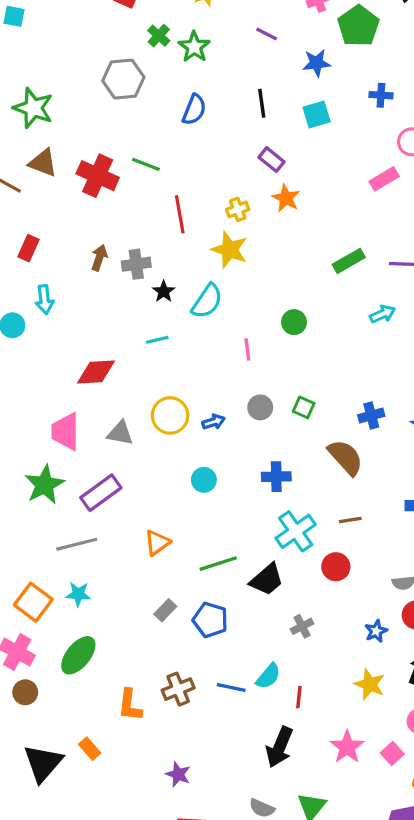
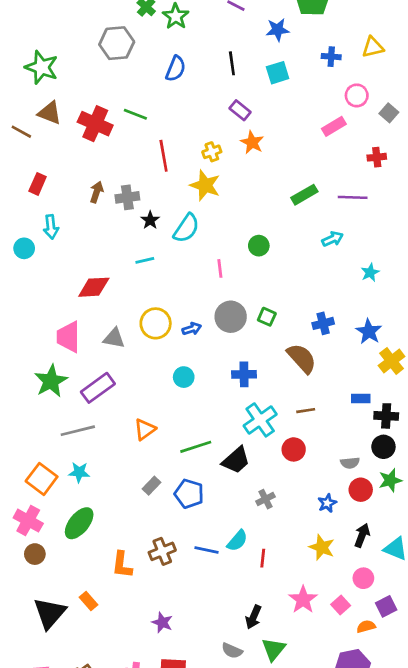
gray circle: (260, 407) -> (231, 317), size x1.5
black arrow: (280, 747) -> (253, 617), moved, size x0.7

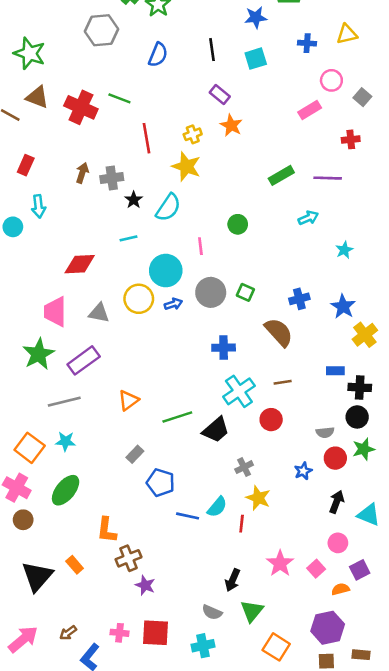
cyan circle: (184, 377) -> (166, 271), moved, size x1.6
blue pentagon: (189, 494) -> (161, 483), moved
yellow star: (322, 547) -> (258, 498), moved
brown cross: (162, 551) -> (128, 558), moved

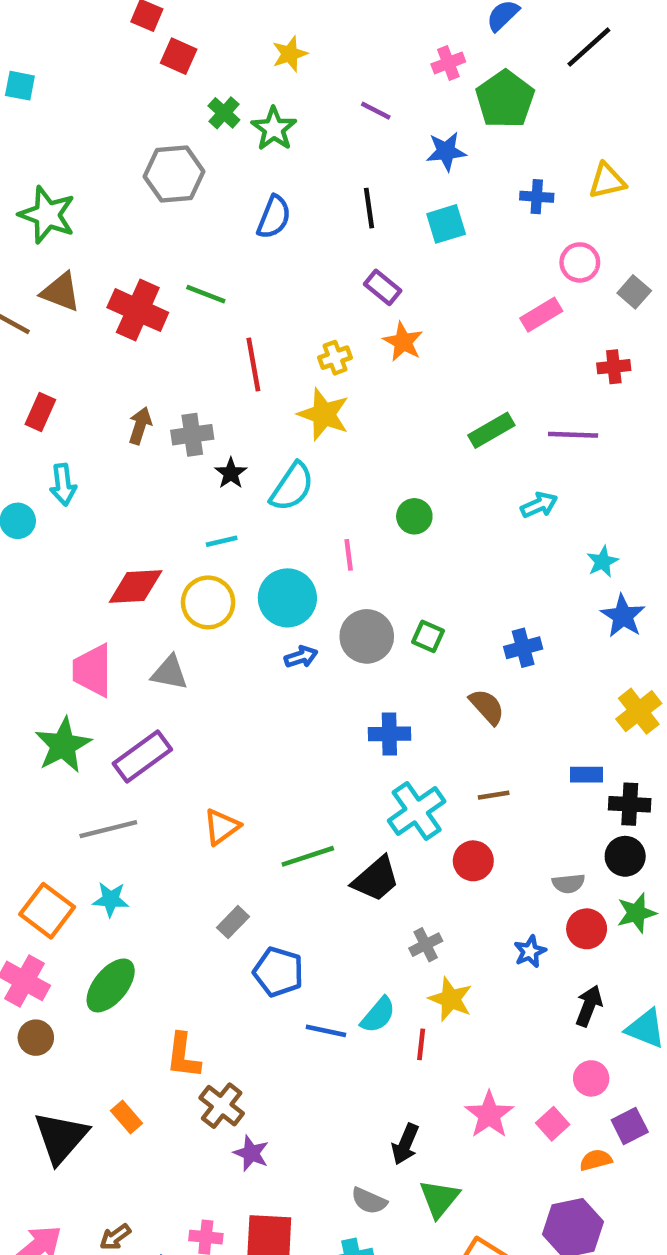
yellow circle: (139, 299) -> (208, 602), moved
blue star: (343, 307) -> (623, 616), moved
brown semicircle: (279, 332) -> (487, 707), size x0.7
brown cross: (128, 558) -> (222, 1106), turned -30

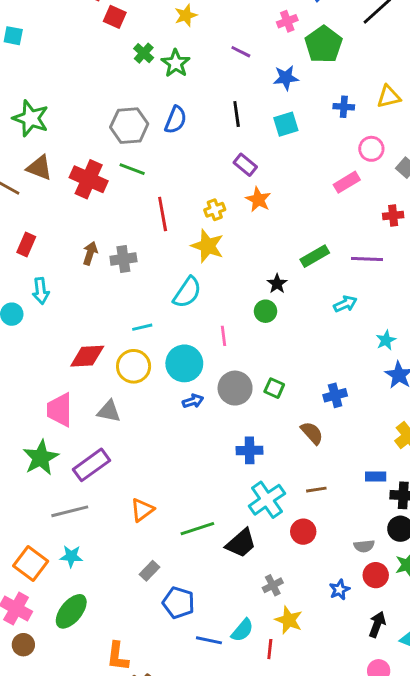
gray hexagon: (174, 174) -> (129, 126), moved
black star: (231, 473) -> (277, 284), moved

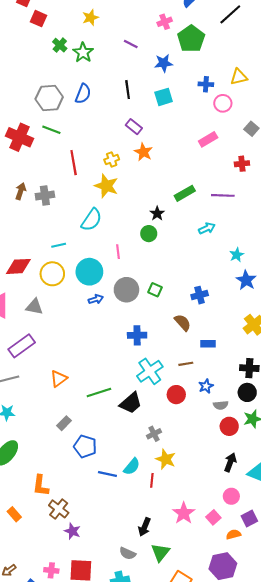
pink circle: (371, 149) -> (223, 103), moved
blue rectangle: (376, 477) -> (208, 344), moved
blue star: (339, 590) -> (206, 386), moved

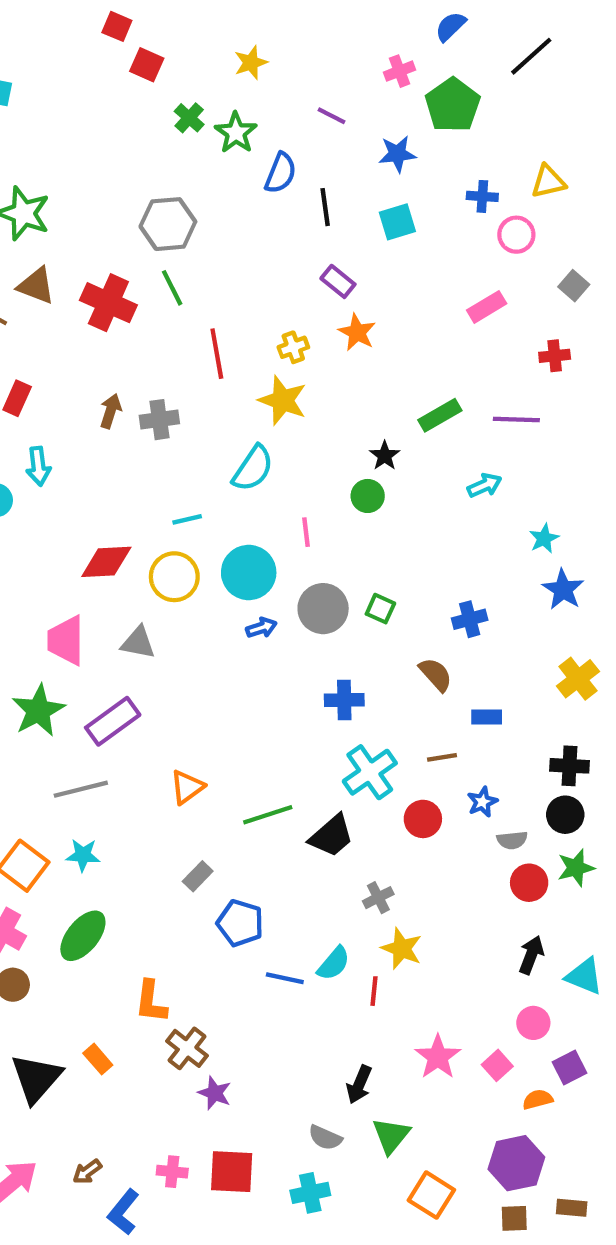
blue semicircle: (83, 94) -> (281, 173), moved
green line: (51, 130) -> (172, 288), turned 42

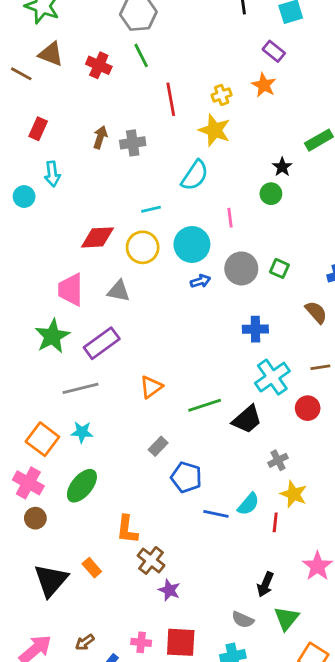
purple rectangle: (338, 281) -> (274, 51), moved
red cross: (108, 303) -> (99, 65), size x0.7

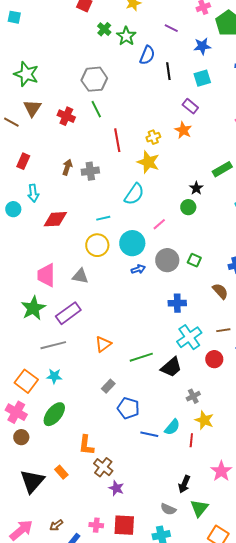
brown triangle: (51, 54) -> (32, 108), turned 42
pink line: (230, 218) -> (159, 224), turned 56
red diamond: (97, 237) -> (55, 219), moved

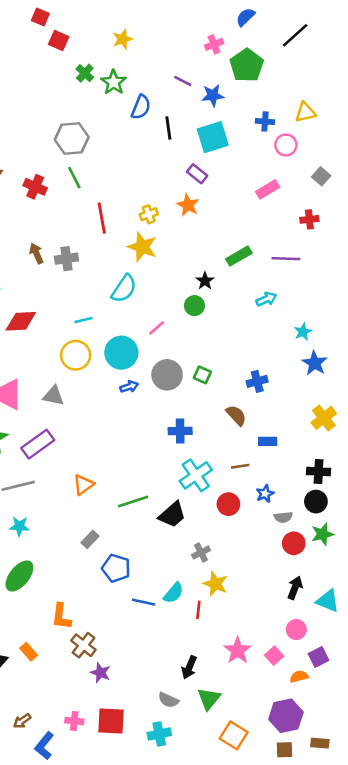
purple line: (171, 28) -> (183, 81), moved
cyan square: (202, 78) -> (213, 137), size x1.4
brown arrow: (67, 167) -> (36, 253), turned -42

